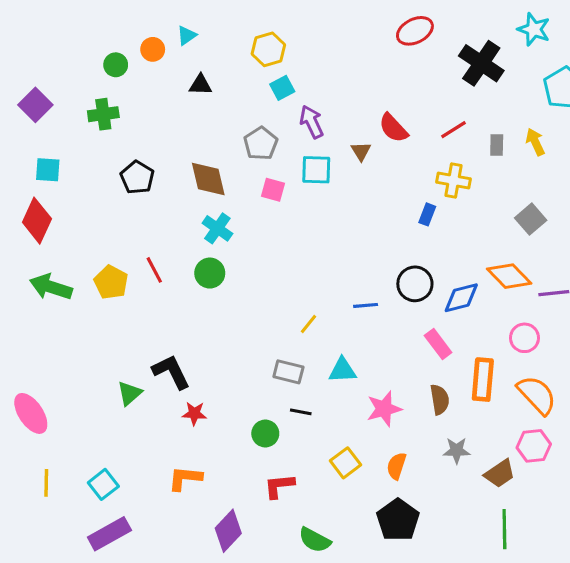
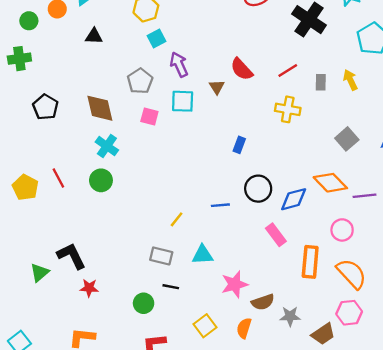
blue rectangle: (427, 214) -> (239, 145), moved
brown semicircle: (440, 400) -> (263, 302), moved, turned 80

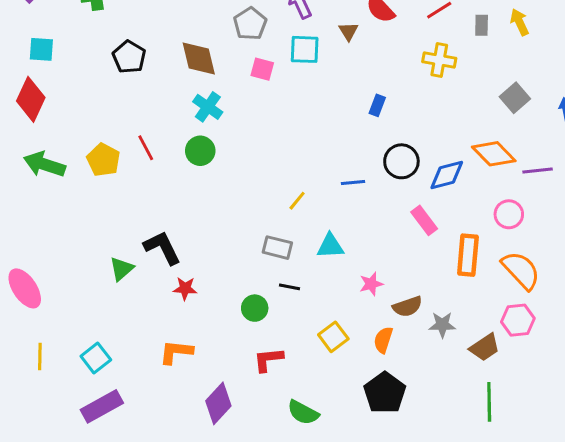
pink star: (235, 284) -> (371, 284), size x0.7

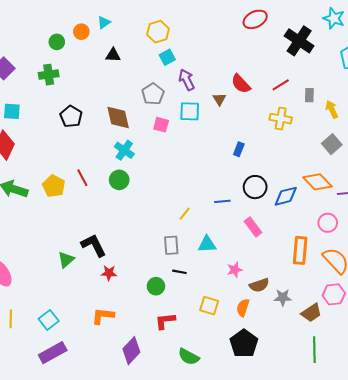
yellow arrow: (519, 22) -> (332, 109), moved
pink rectangle: (424, 220) -> (253, 227), moved
gray rectangle: (277, 248) -> (171, 245), turned 72
yellow square: (333, 337) -> (209, 306), turned -36

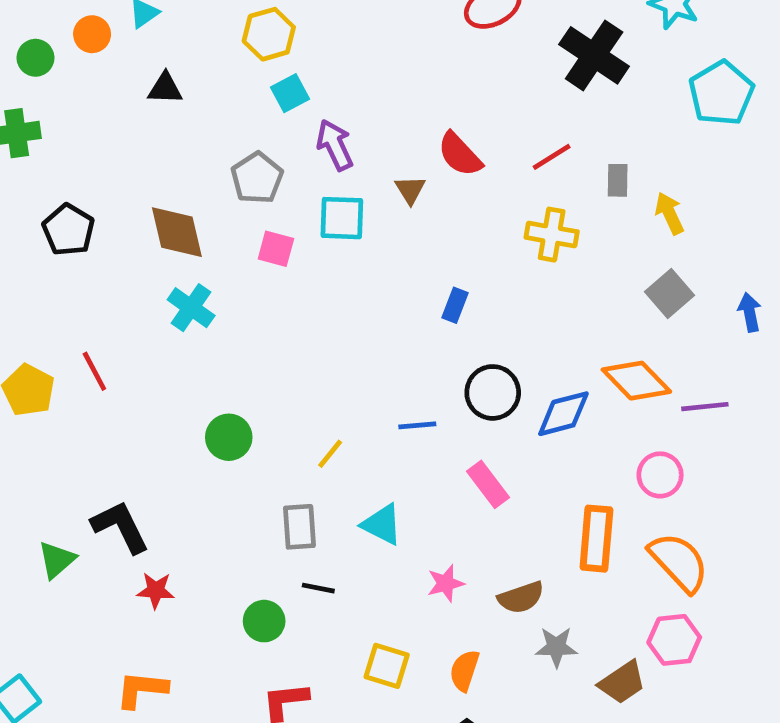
green circle: (119, 180) -> (229, 437), moved
cyan triangle: (207, 244) -> (382, 524), turned 30
brown semicircle: (259, 285) -> (521, 597), moved

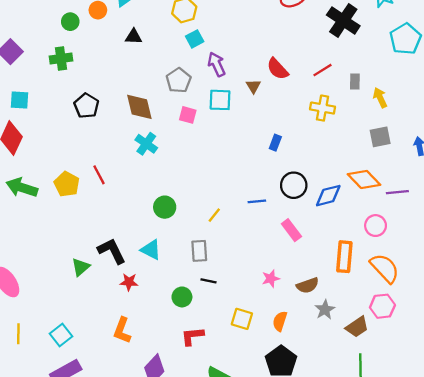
gray square: (669, 293) -> (380, 137), turned 30
cyan triangle: (382, 524) -> (151, 250), moved
gray star: (556, 647) -> (325, 310), turned -30
orange L-shape: (142, 689) -> (122, 330), turned -75

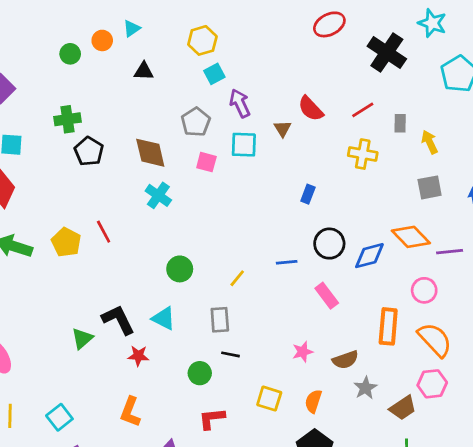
green cross: (61, 59) -> (67, 119), moved

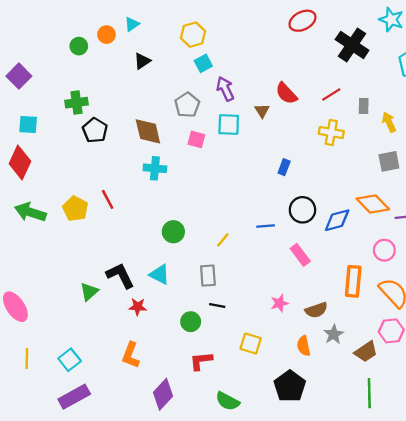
black triangle: (144, 71) -> (142, 61), turned -36
cyan cross: (158, 195) -> (155, 168), turned -30
orange semicircle: (313, 401) -> (304, 346), moved, turned -30

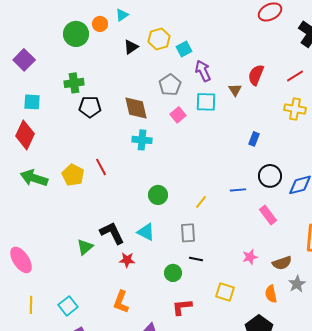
yellow hexagon: (193, 35) -> (159, 39), moved
green circle: (79, 46) -> (76, 34), size x1.6
red semicircle: (286, 93) -> (256, 75), turned 65
black pentagon: (95, 130) -> (90, 107), turned -30
pink square: (196, 139) -> (178, 115), turned 35

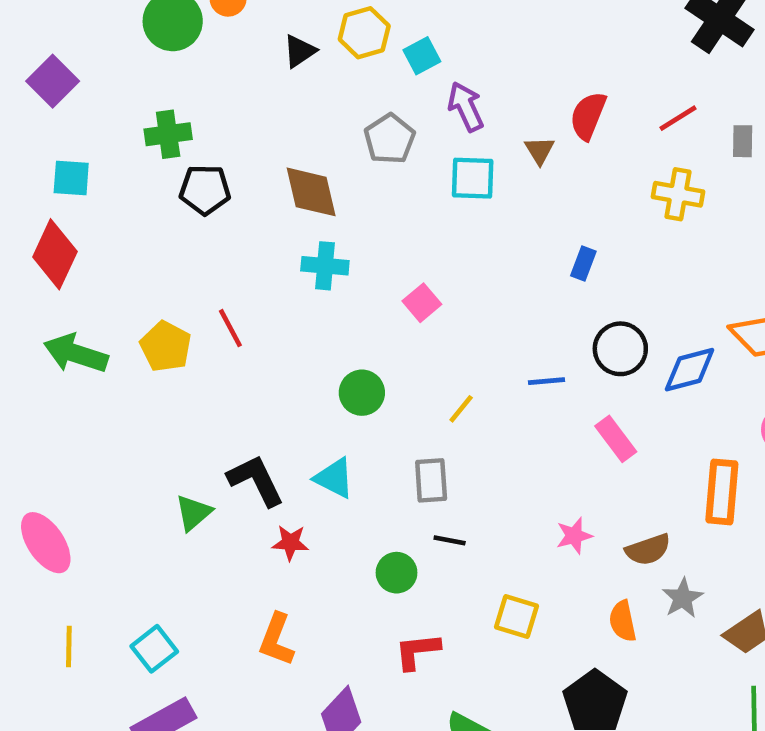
pink square: (178, 115) -> (422, 303), moved

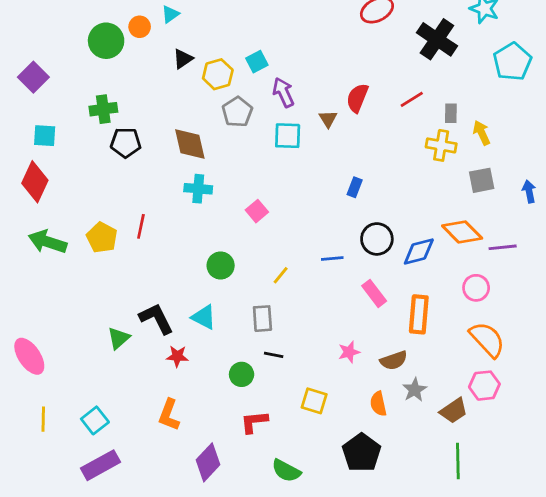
yellow hexagon: (364, 33) -> (218, 74), moved
yellow cross: (678, 194) -> (441, 145), moved
red line: (230, 328) -> (141, 226), turned 40
orange rectangle: (722, 492) -> (419, 314), moved

